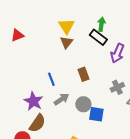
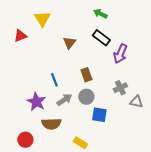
green arrow: (101, 24) -> (100, 14), moved, turned -72
yellow triangle: (66, 26) -> (42, 19), moved
gray circle: (83, 104) -> (86, 97), moved
brown semicircle: (37, 123) -> (51, 124), moved, turned 54

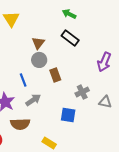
purple arrow: (120, 54) -> (104, 62), moved
gray cross: (120, 88) -> (82, 92), moved
gray circle: (86, 97) -> (39, 60), moved

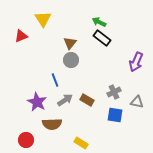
green arrow: (69, 14) -> (99, 22), moved
brown rectangle: (55, 75) -> (87, 100), moved, turned -40
blue square: (68, 115) -> (115, 115), moved

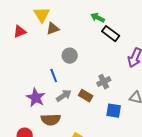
black rectangle: (102, 38) -> (111, 34), moved
brown triangle: (70, 43) -> (53, 29), moved, turned 32
gray cross: (114, 92) -> (104, 82), moved

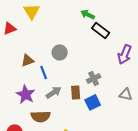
brown triangle: (53, 29) -> (28, 60), moved
brown rectangle: (86, 96) -> (76, 92), turned 56
blue square: (114, 111) -> (93, 102), moved, turned -35

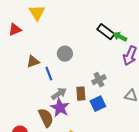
green arrow: (88, 14) -> (120, 37), moved
purple star: (26, 94) -> (60, 108), moved
brown semicircle: (41, 116) -> (46, 118), turned -114

